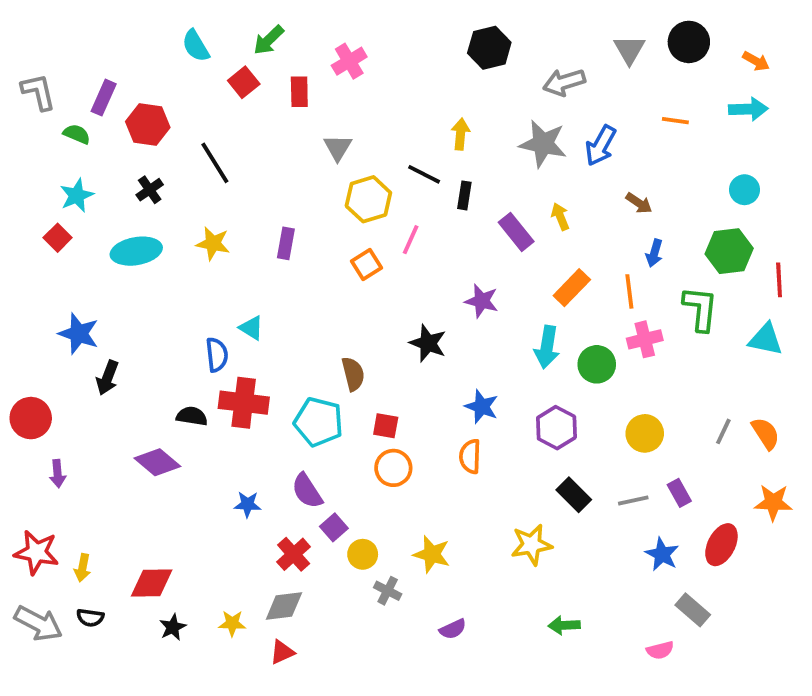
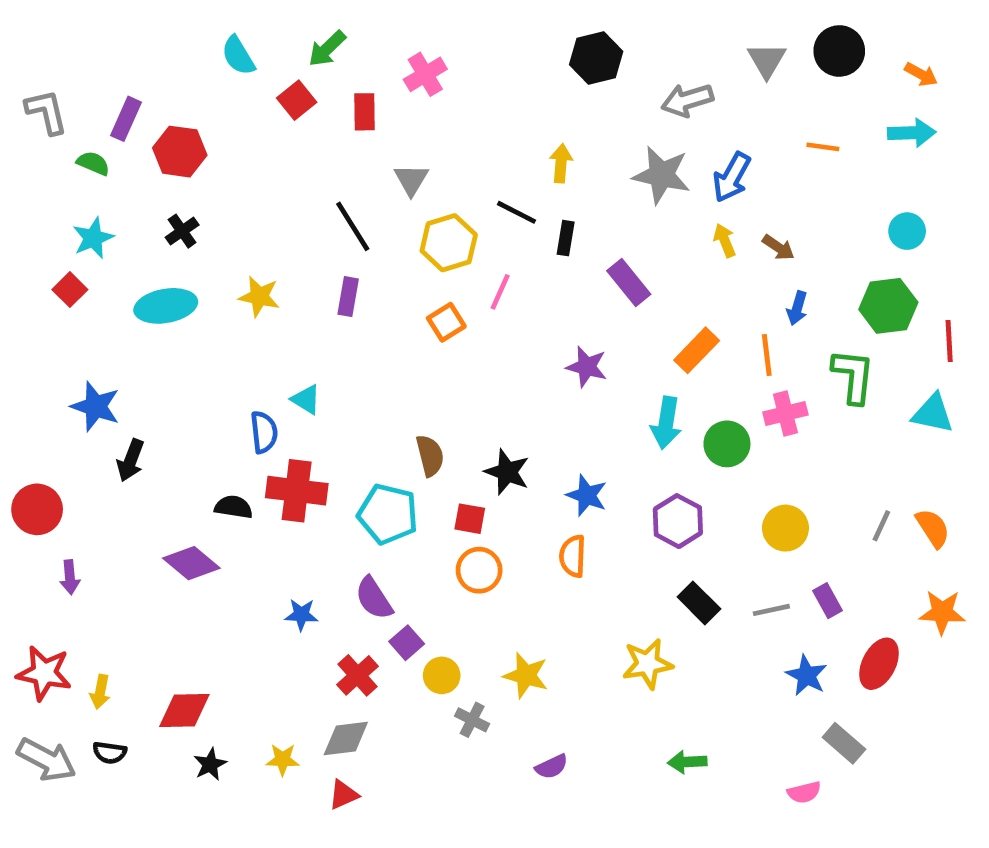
black line: (215, 163) -> (353, 226), moved
yellow arrow: (560, 217) -> (725, 240), moved
black star: (428, 343) -> (507, 472), moved

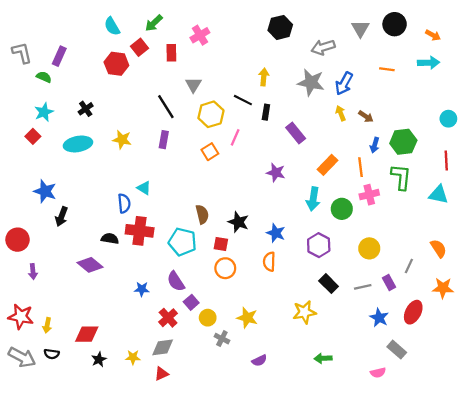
red hexagon: (180, 152) -> (116, 64), moved
cyan circle: (907, 231) -> (448, 119), moved
green hexagon: (888, 306) -> (403, 142), moved
gray line: (881, 526) -> (409, 266), moved

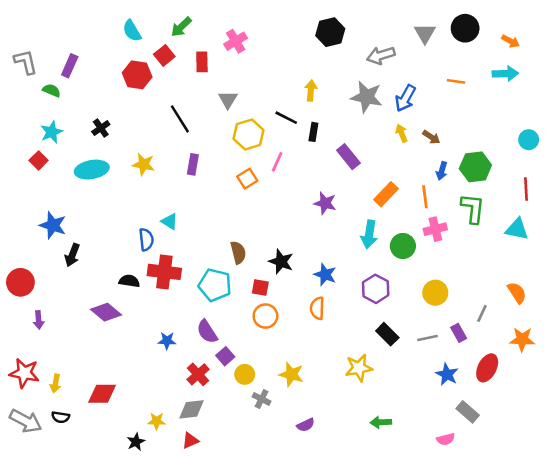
black line: (166, 107) -> (180, 119), moved
black star: (99, 359) -> (136, 442), moved

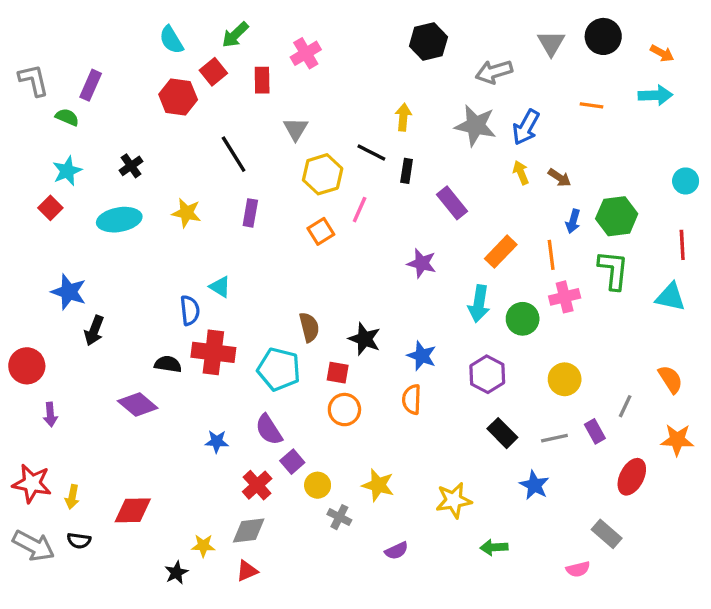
yellow star: (359, 368) -> (454, 500), moved
blue star: (447, 374) -> (534, 485), moved

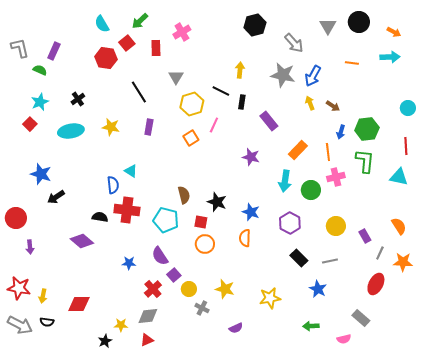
gray arrow: (494, 72) -> (294, 43), turned -115
black arrow: (94, 331) -> (56, 197), turned 36
gray line: (625, 406) -> (380, 253), moved
purple rectangle: (595, 431) -> (365, 236), moved
green arrow: (494, 547) -> (311, 326), moved

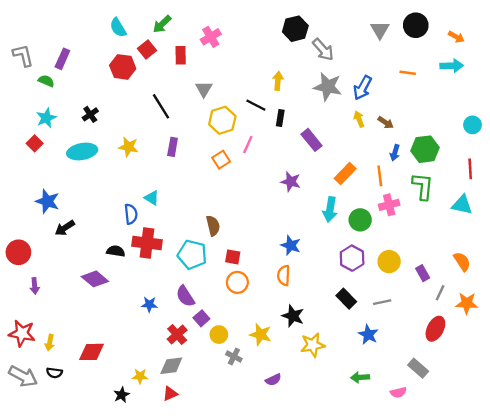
gray arrow: (294, 43) -> (323, 50), moved
black star: (217, 202) -> (293, 316), moved
purple hexagon: (290, 223) -> (352, 258), moved

